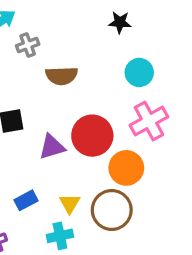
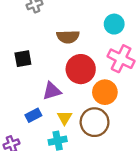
brown semicircle: (62, 76) -> (68, 37), moved
pink cross: (149, 121) -> (121, 59), turned -35
purple triangle: (52, 147) -> (52, 91), moved

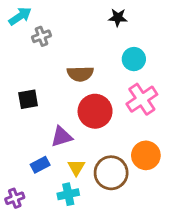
pink cross: (121, 59) -> (142, 99), turned 30
orange circle: (105, 92) -> (146, 155), moved

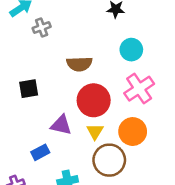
purple triangle: (62, 137) -> (61, 125), turned 30
orange circle: (146, 155) -> (133, 132), moved
yellow triangle: (76, 167) -> (95, 132), moved

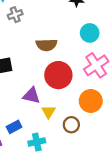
yellow triangle: (95, 132) -> (49, 112), moved
blue rectangle: (40, 152) -> (14, 127), moved
brown circle: (109, 160) -> (71, 125), size x0.6

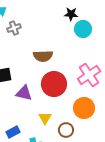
cyan circle: (90, 33) -> (83, 29), moved
purple triangle: (31, 96) -> (24, 93), moved

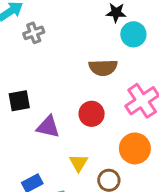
brown semicircle: (43, 56) -> (103, 68), moved
red circle: (54, 84) -> (92, 114), size x0.7

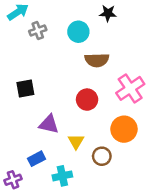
cyan circle: (133, 34) -> (78, 32), moved
purple triangle: (48, 127) -> (49, 124), moved

